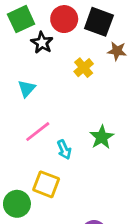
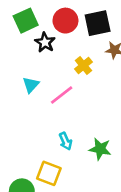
black square: (99, 22) -> (98, 23), turned -32
pink line: (38, 132) -> (62, 95), moved
green star: (102, 137) -> (100, 149), moved, turned -30

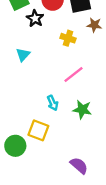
yellow cross: (83, 65) -> (68, 38), turned -32
pink line: (62, 95) -> (74, 74), moved

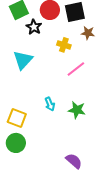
cyan triangle: (23, 55) -> (23, 60), size x1.5
pink line: (74, 74) -> (76, 69), moved
yellow square: (38, 130) -> (17, 118), moved

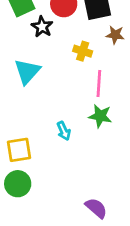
pink line: (76, 69) -> (99, 84), turned -48
green star: (77, 110) -> (100, 116), moved
yellow square: (17, 118) -> (19, 150), turned -30

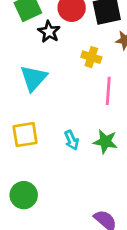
green star: (100, 116) -> (105, 142), moved
yellow square: (19, 150) -> (25, 135), moved

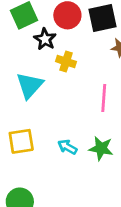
yellow cross: (91, 57) -> (66, 62), moved
cyan arrow: (72, 140) -> (67, 147), turned 144

